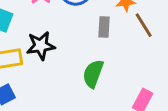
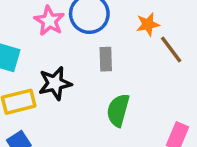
gray rectangle: (104, 27) -> (106, 59), moved

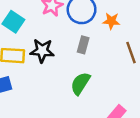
orange star: (148, 24) -> (111, 21), moved

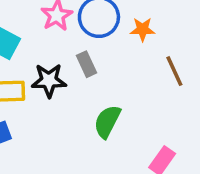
gray rectangle: (83, 45) -> (87, 64), moved, turned -35

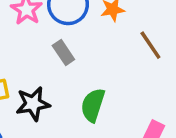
black star: (49, 80) -> (33, 104), moved

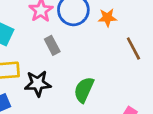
gray rectangle: (63, 52) -> (52, 45), moved

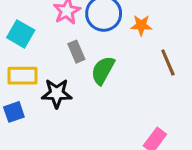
green semicircle: (84, 90) -> (103, 70), moved

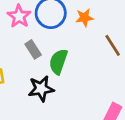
black star: (57, 93) -> (41, 89), moved

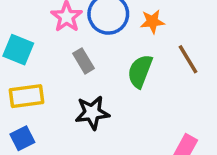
green semicircle: (58, 62) -> (140, 71), moved

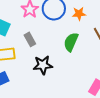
gray rectangle: (84, 61) -> (30, 39), moved

